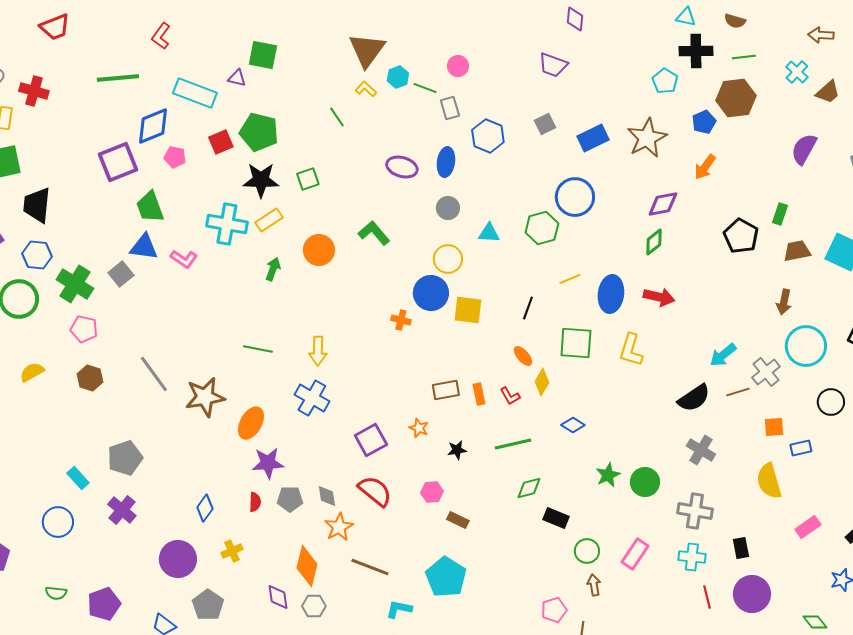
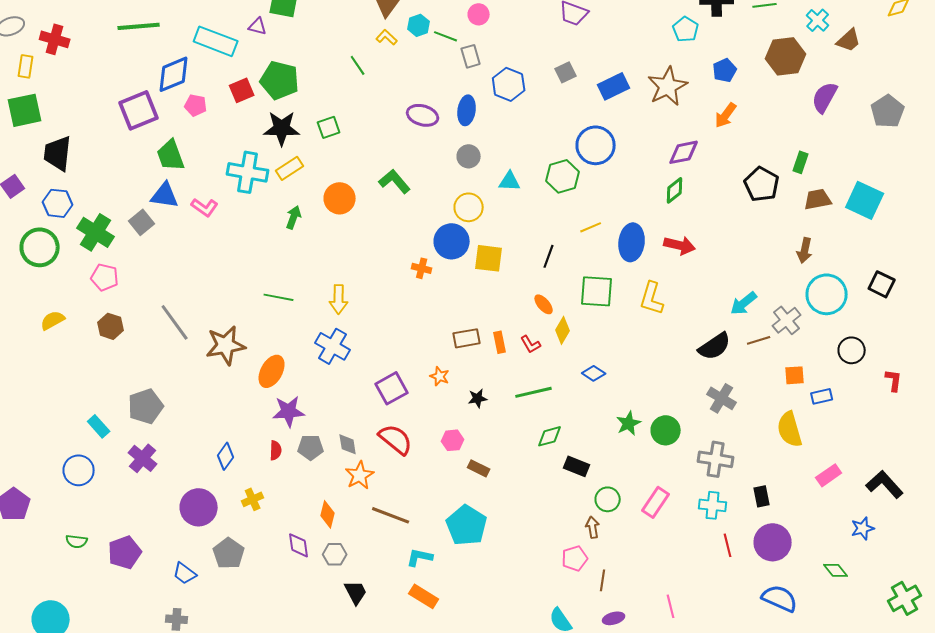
brown hexagon: (736, 98) -> (786, 56), moved
orange diamond: (307, 566) -> (328, 514), size x0.7
brown arrow: (594, 585) -> (593, 527), moved

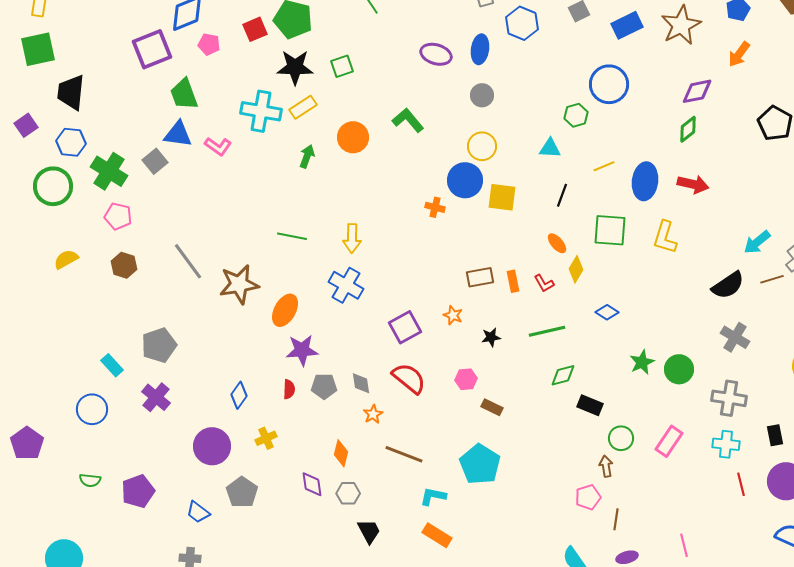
green hexagon: (563, 176) -> (576, 115), size x0.7
cyan triangle: (510, 181) -> (550, 148), moved
orange star: (360, 475) -> (373, 414), size x0.7

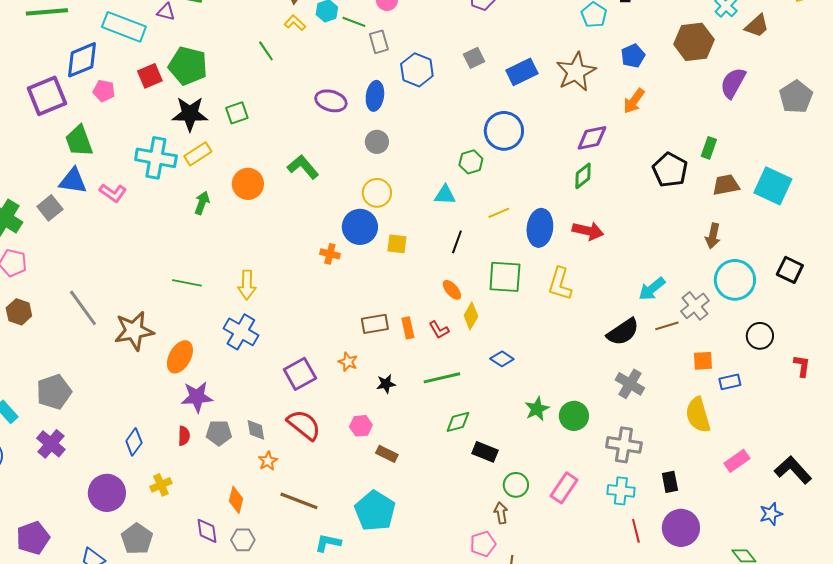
yellow square: (502, 197) -> (397, 244), size x0.7

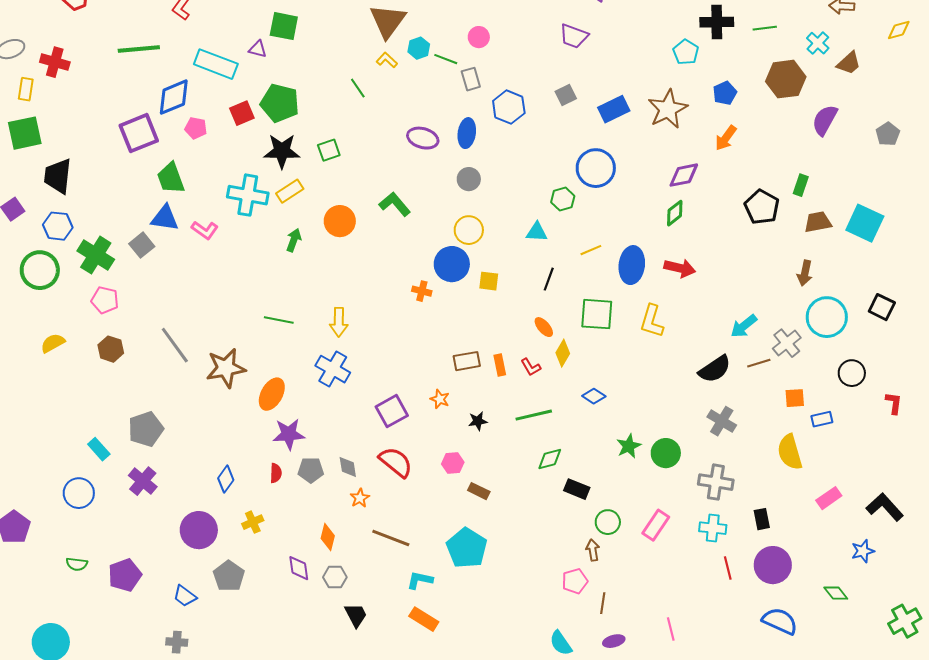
gray pentagon: (796, 97) -> (888, 134), size x0.7

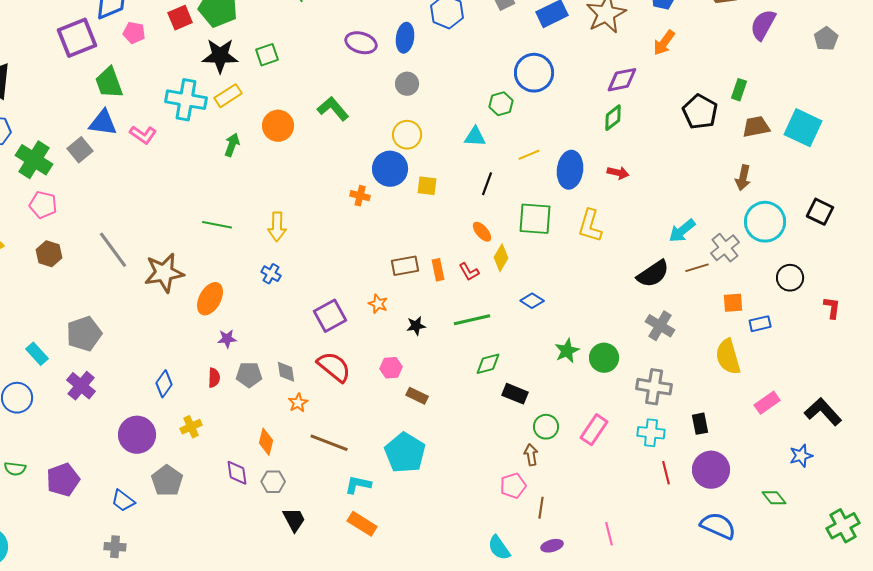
red arrow: (680, 268) -> (618, 173), size x0.7
blue cross: (333, 369) -> (271, 274), size x0.6
purple star: (289, 434) -> (227, 339), size x0.6

